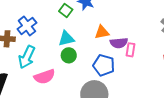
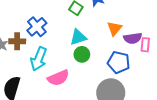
orange triangle: (102, 32) -> (114, 28), turned -35

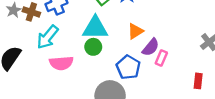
cyan triangle: (78, 37) -> (95, 28), size x1.4
purple semicircle: (133, 38) -> (151, 47), turned -60

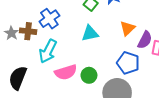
cyan triangle: (95, 28) -> (90, 33), size x0.7
green circle: (93, 47) -> (89, 75), moved

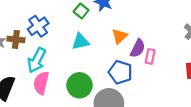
pink semicircle: (66, 72) -> (41, 83), moved, turned 120
green circle: (89, 75) -> (79, 85), size x1.5

